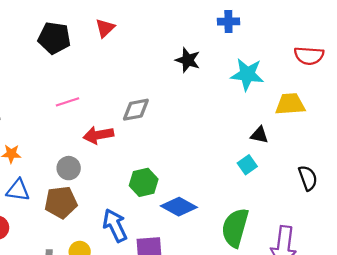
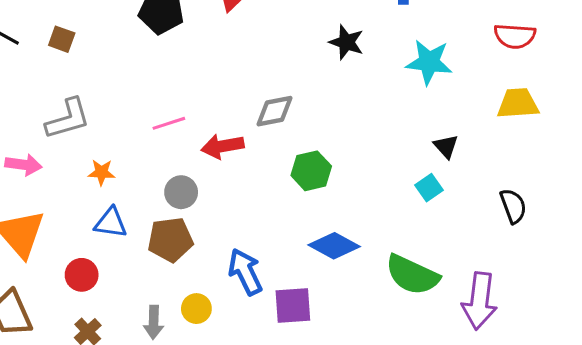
pink line: (68, 102) -> (169, 123), moved
yellow trapezoid: (290, 104) -> (518, 103), moved
black triangle: (259, 135) -> (446, 146), turned 36
green hexagon: (144, 182) -> (311, 171), moved
green semicircle: (235, 228) -> (412, 275), turned -81

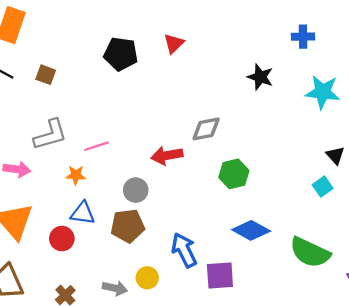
pink line: (169, 123) -> (96, 146), moved
red circle: (82, 275) -> (62, 239), moved
gray arrow: (154, 322) -> (115, 288), turned -80

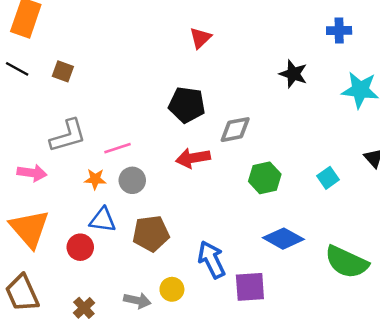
black pentagon: (121, 54) -> (187, 105), moved
cyan square: (323, 187) -> (328, 178), moved
gray circle: (136, 190) -> (132, 180), moved

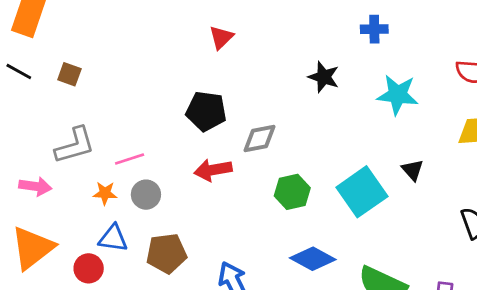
cyan square: (328, 178) -> (362, 192), size x2.0
orange triangle: (30, 229) -> (32, 248), turned 33

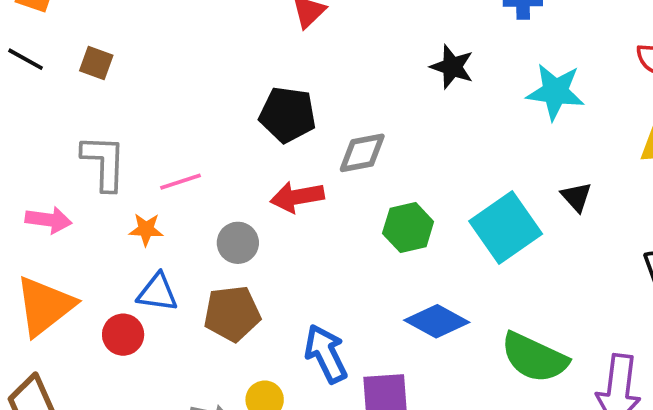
gray L-shape: (75, 145) -> (104, 162), turned -72
gray circle: (146, 195) -> (238, 243), moved

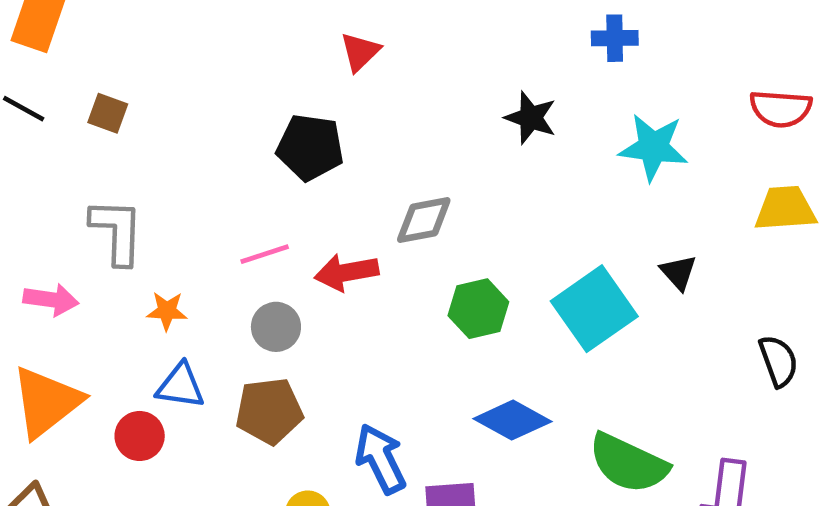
black pentagon: (288, 115) -> (310, 147), moved
pink line: (180, 182) -> (265, 254), moved

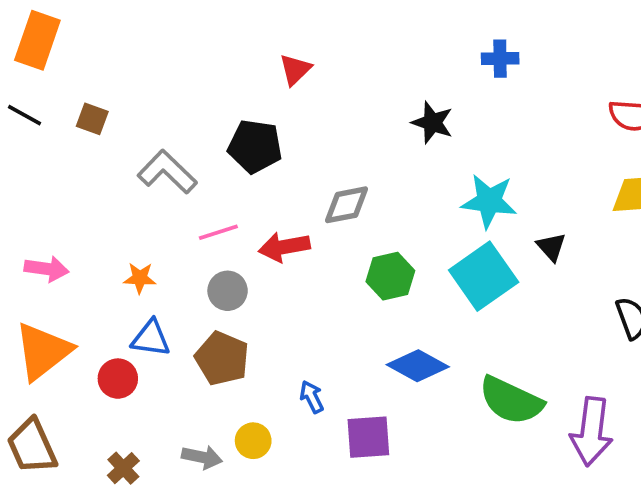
cyan star: (653, 147) -> (489, 201), moved
gray L-shape: (117, 231) -> (167, 172), moved, turned -48
brown pentagon: (269, 411) -> (222, 358), turned 30
blue arrow: (381, 459) -> (312, 397), size x0.6

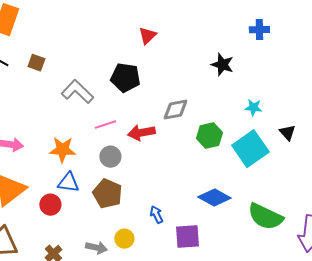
cyan star: (489, 201) -> (253, 108), size x0.6
green hexagon: (390, 276) -> (209, 136), moved
orange star: (140, 278) -> (62, 150), size x1.5

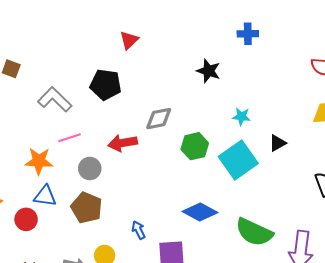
pink line: (105, 125) -> (70, 138), moved
black triangle: (287, 133) -> (277, 143), turned 42

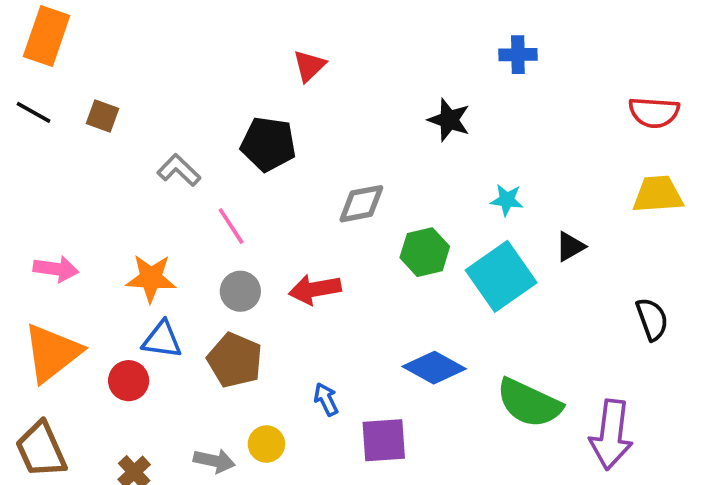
gray L-shape: (55, 100) -> (179, 170), size x0.7
pink line: (70, 138) -> (231, 226), moved, turned 75
red arrow: (123, 143) -> (315, 289), moved

